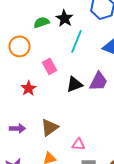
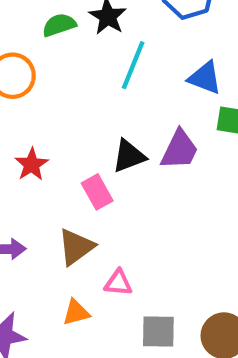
pink rectangle: (50, 66) -> (97, 192), moved
pink triangle: (78, 144) -> (118, 283), moved

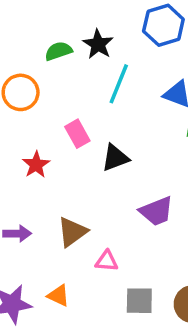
purple trapezoid: (180, 150) -> (157, 211), moved, turned 42
pink rectangle: (97, 192) -> (77, 134), moved
orange triangle: (76, 312) -> (58, 296), moved, turned 40

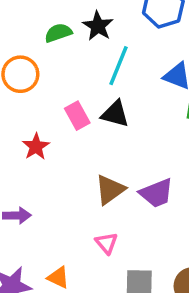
black triangle: (115, 158) -> (115, 114), moved, turned 36
brown triangle: (72, 232) -> (110, 190), moved
pink triangle: (107, 261) -> (107, 243), turned 45

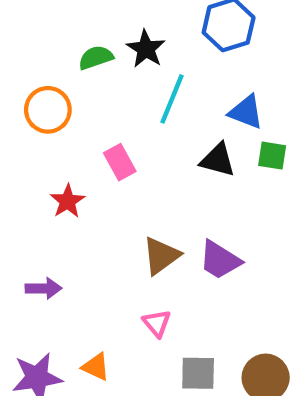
black triangle: (115, 114) -> (218, 160), moved
purple trapezoid: (156, 193) -> (220, 260), turned 54

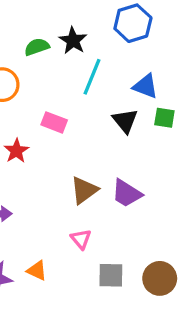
black triangle: (218, 160) -> (125, 121), turned 36
pink rectangle: (120, 162) -> (54, 122), turned -40

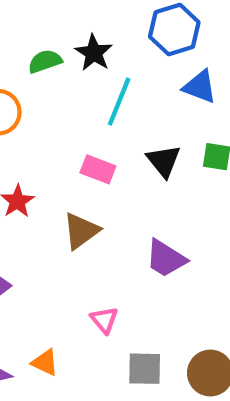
blue triangle: (146, 86) -> (200, 87), moved
pink rectangle: (54, 122) -> (98, 169), moved
brown triangle: (84, 190) -> (81, 231), moved

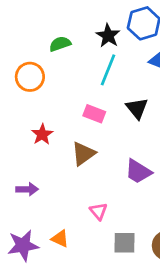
black star: (94, 53) -> (108, 36), moved

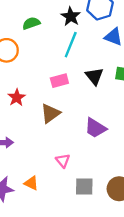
pink rectangle: (94, 114) -> (59, 81), turned -36

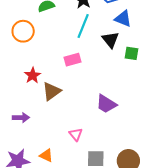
black triangle: (94, 76) -> (110, 40), moved
brown triangle: (50, 113) -> (51, 91), moved

